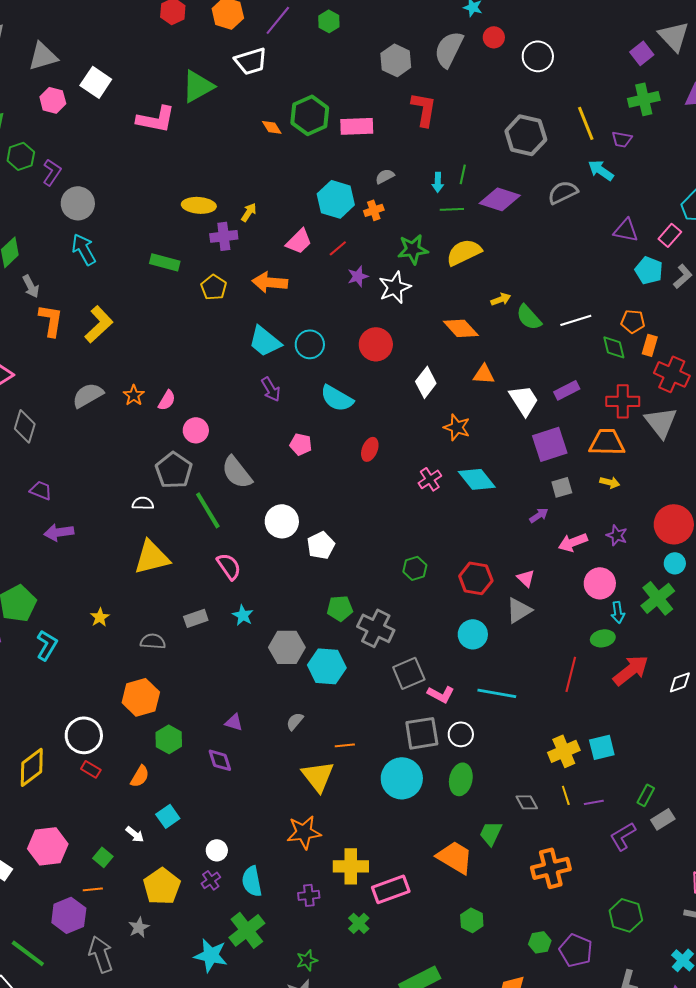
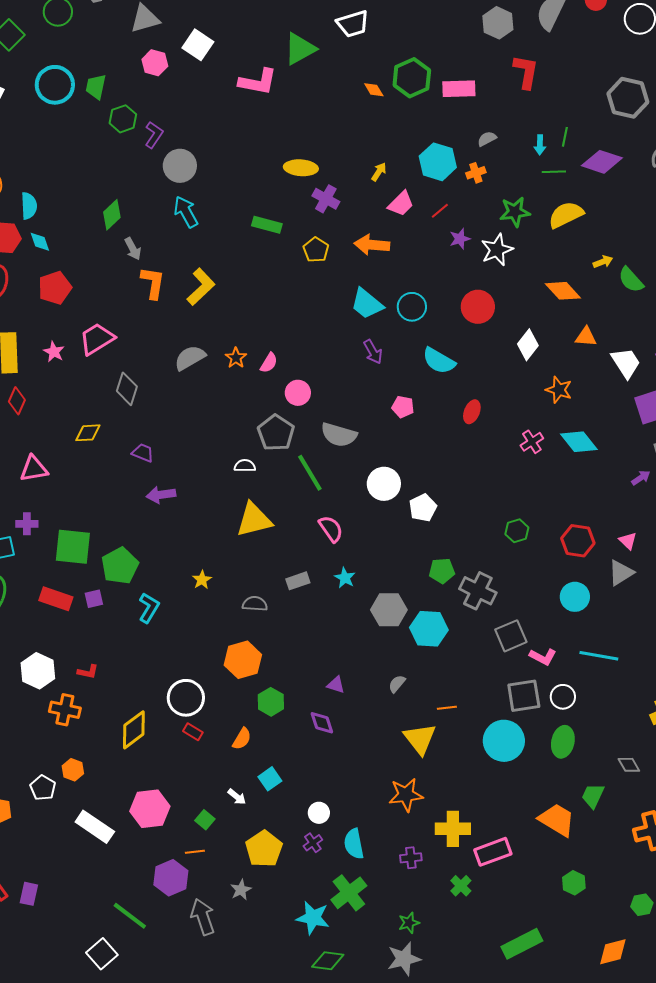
yellow arrow: (249, 212) -> (379, 172), moved
purple cross: (224, 236) -> (326, 199), turned 36
gray semicircle: (237, 472) -> (339, 435), turned -36

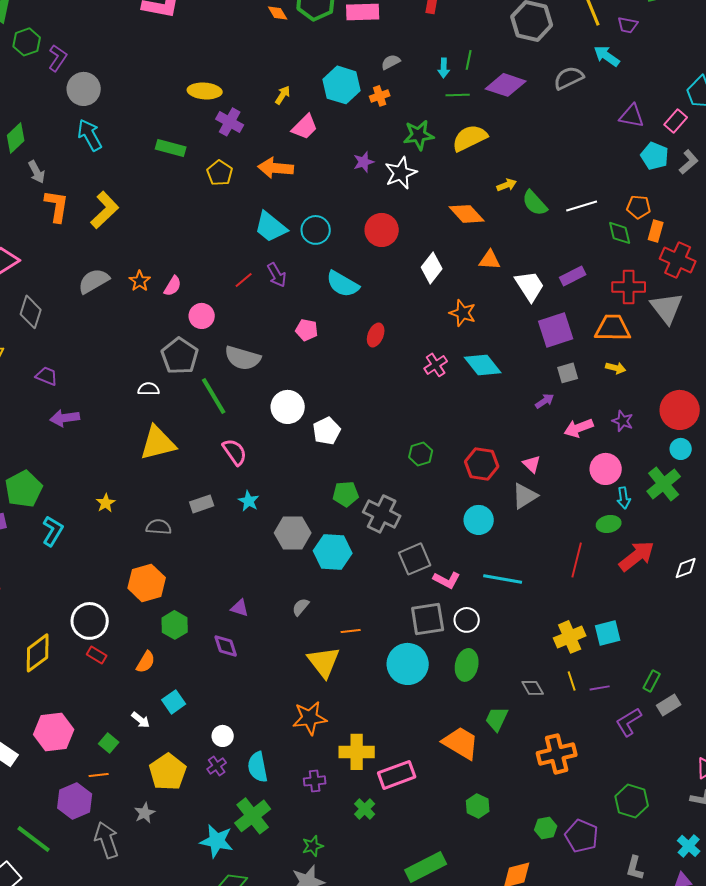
red line: (440, 211) -> (244, 280), moved

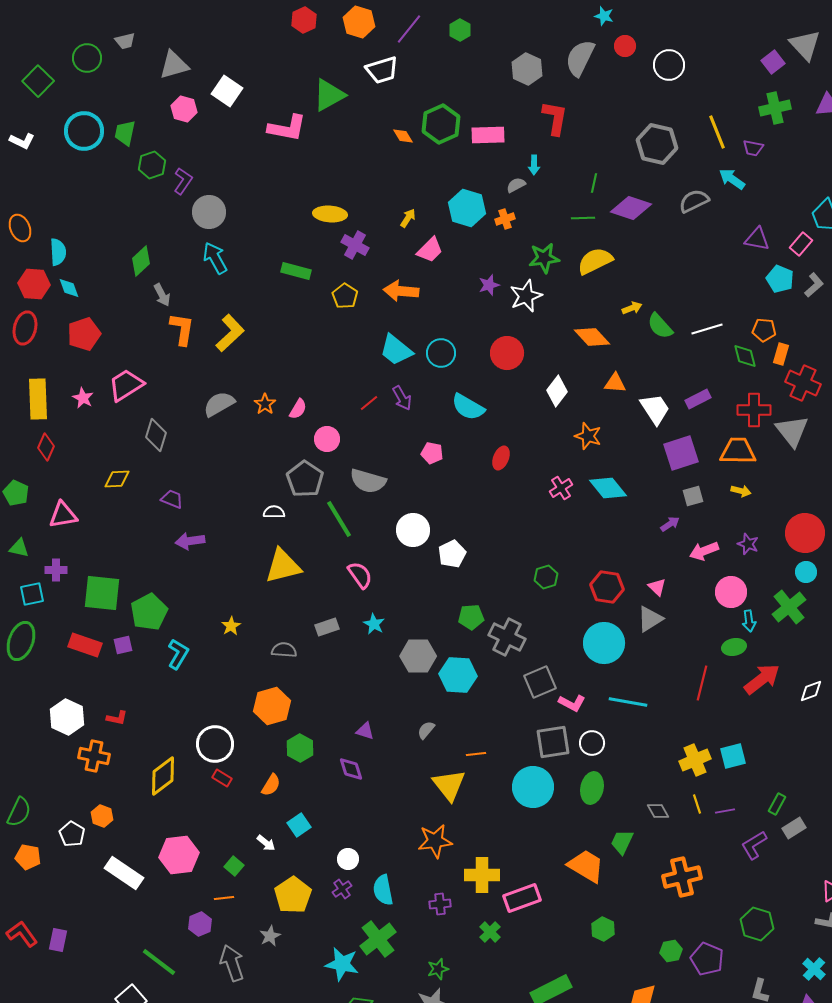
cyan arrow: (444, 68) -> (534, 165), moved
cyan circle: (479, 520) -> (604, 643), size x1.4
purple hexagon: (75, 801) -> (200, 924), size x0.7

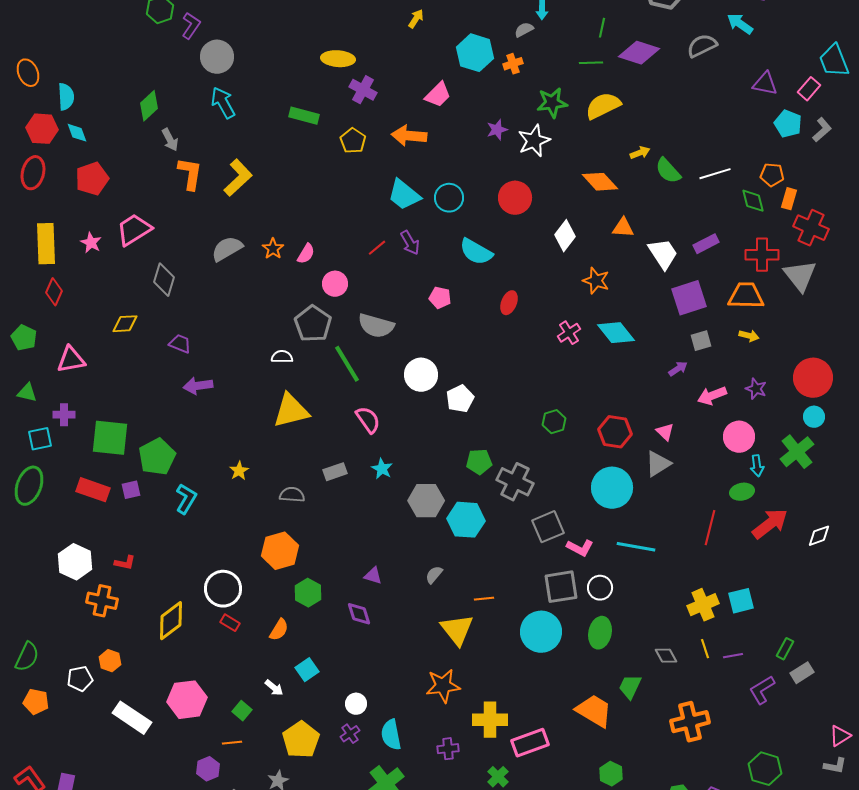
yellow arrow: (408, 218) -> (416, 19), moved
white pentagon: (72, 834) -> (80, 679), turned 30

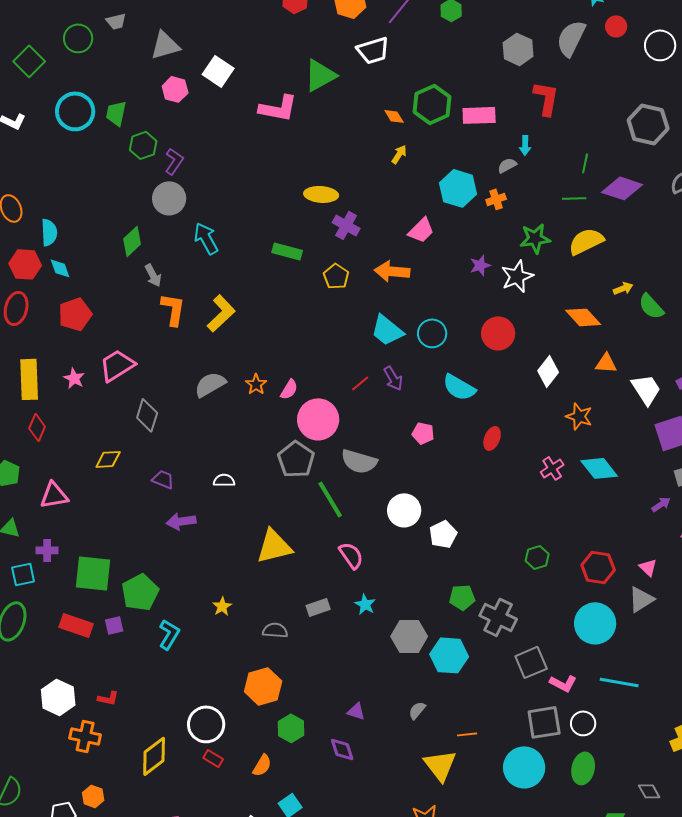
gray circle: (217, 57) -> (169, 198), moved
pink circle: (335, 284) -> (318, 419), size x1.6
white semicircle: (282, 357) -> (224, 480), moved

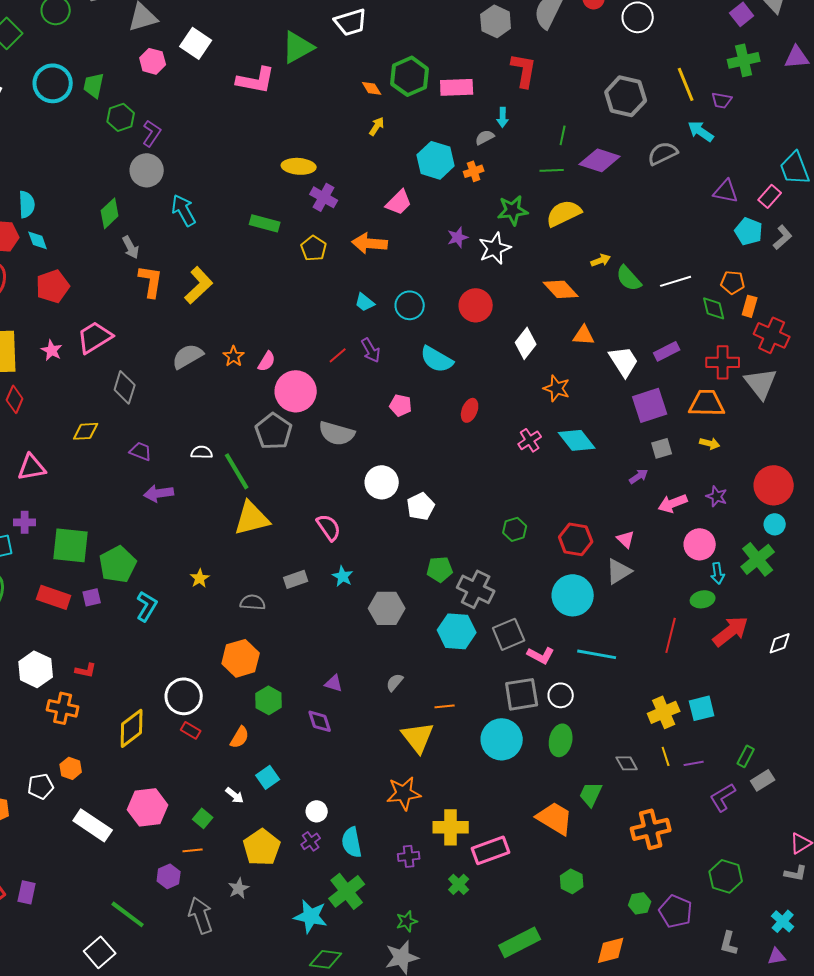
cyan trapezoid: (387, 330) -> (365, 302), size x0.6
green line: (330, 499) -> (237, 471), moved
cyan hexagon: (449, 655) -> (457, 631), moved

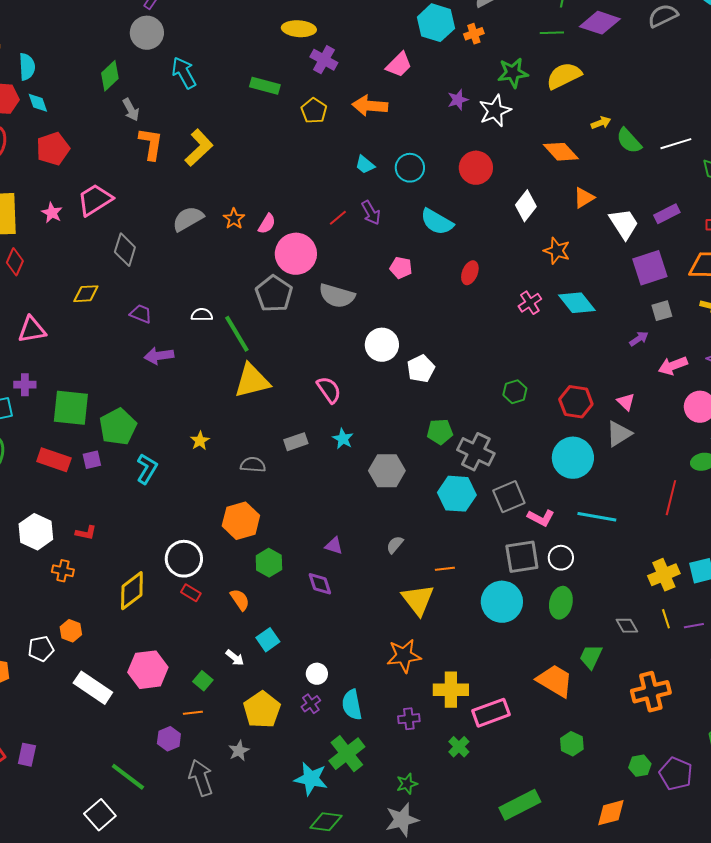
orange triangle: (584, 335) -> (584, 198), turned -35
orange cross: (63, 708) -> (63, 571), size x0.7
orange semicircle: (240, 737) -> (240, 600), turned -65

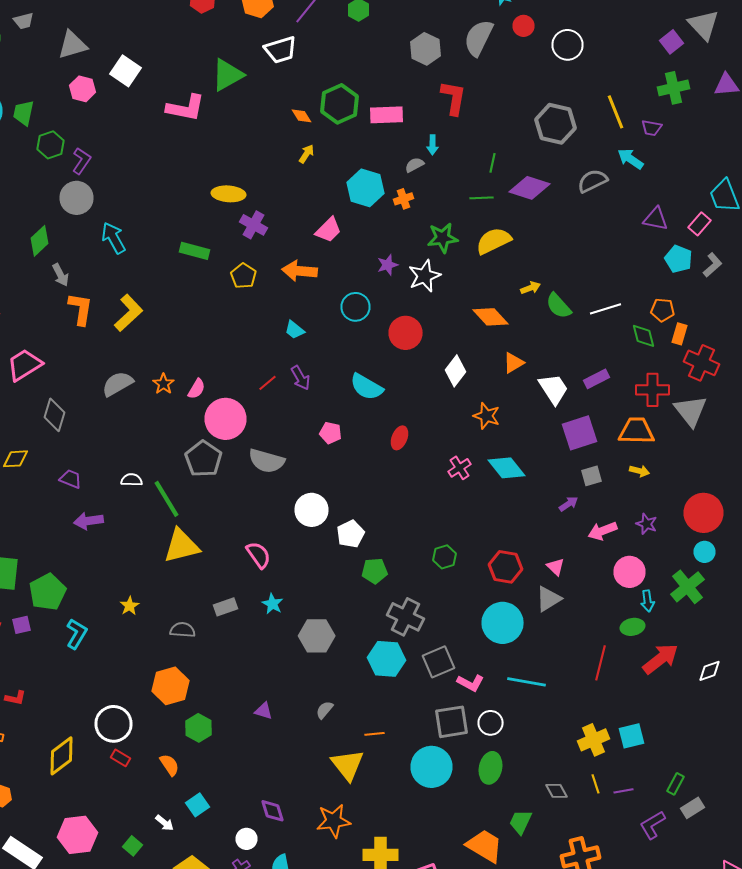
cyan circle: (410, 168) -> (356, 307), moved
green pentagon: (440, 432) -> (374, 571), moved
purple diamond: (320, 584) -> (272, 811), moved

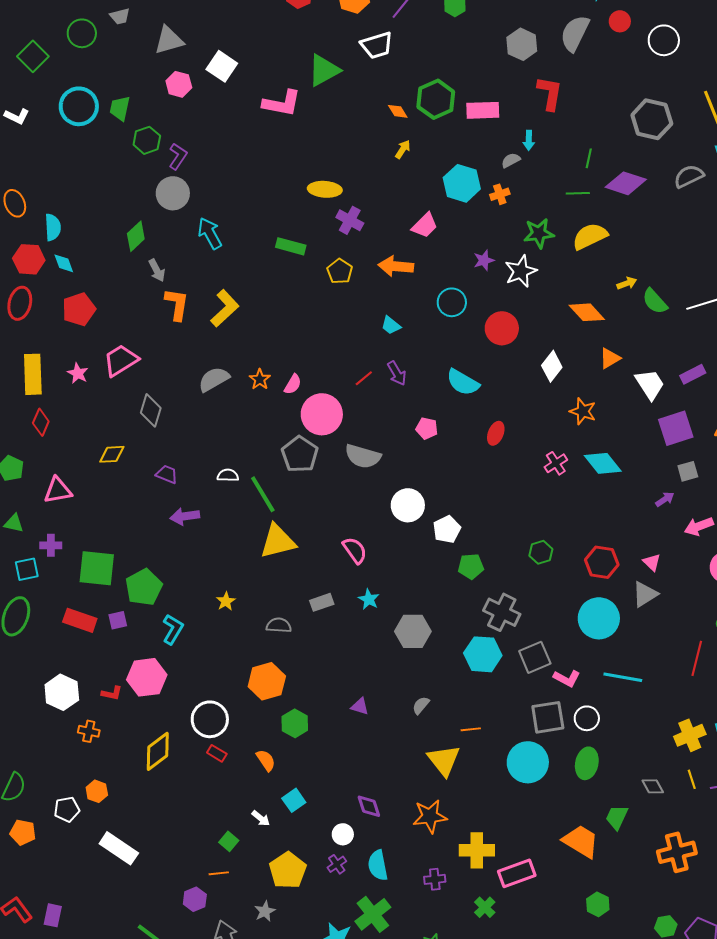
pink hexagon: (78, 835) -> (147, 677), moved

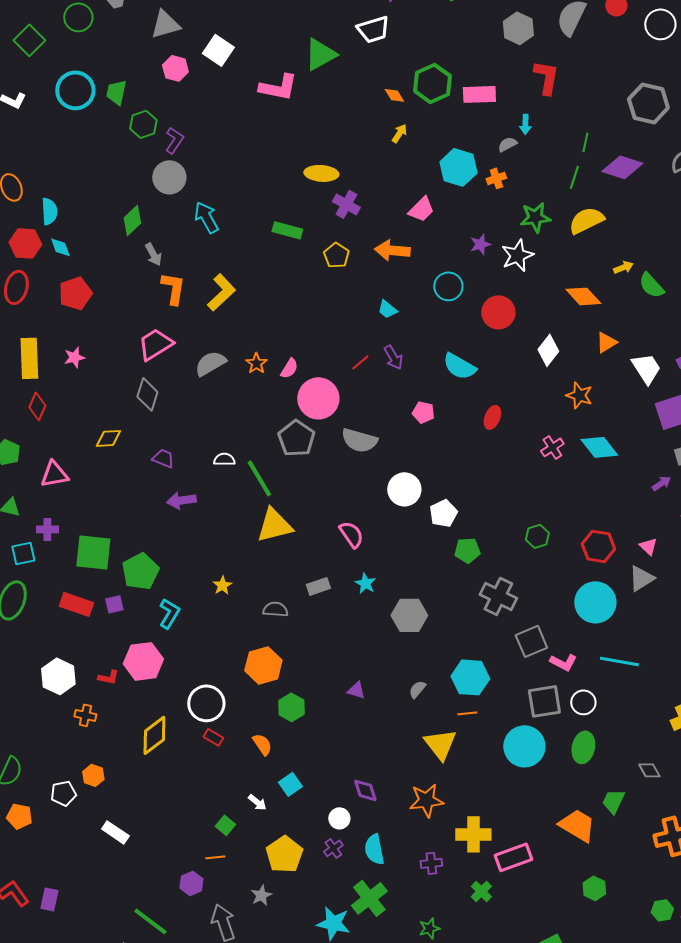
green line: (578, 193) -> (574, 177), turned -70
pink trapezoid: (121, 360) -> (155, 344), moved
pink star: (78, 373) -> (74, 357), turned 30
cyan hexagon: (483, 654) -> (470, 677), moved
white rectangle: (119, 848) -> (115, 832), size x0.7

